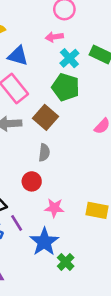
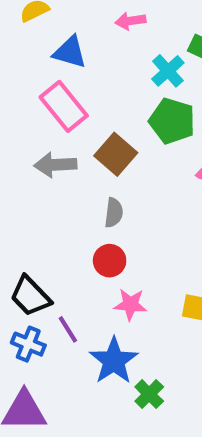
cyan cross: (69, 58) -> (168, 71), moved
green pentagon: (66, 87) -> (172, 121), moved
red circle: (32, 181) -> (110, 261), moved

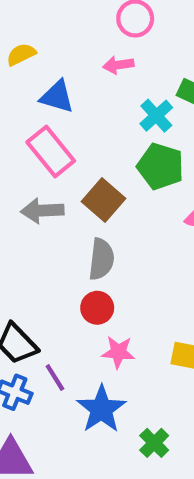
gray semicircle: (114, 213) -> (101, 259), size x1.4
green cross: (149, 394) -> (154, 443), moved

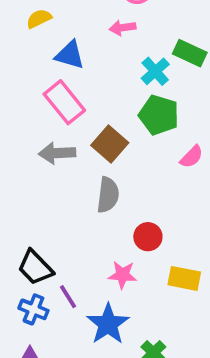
red circle: (97, 308) -> (148, 237), moved

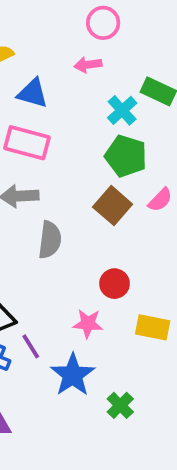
pink rectangle: (64, 102) -> (27, 143), turned -36
brown square: (110, 144) -> (113, 206), moved
gray semicircle: (108, 195) -> (50, 240), moved

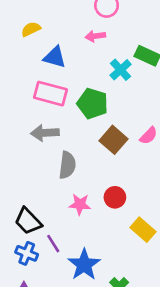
green pentagon: (126, 156) -> (93, 103), moved
pink star: (88, 324) -> (80, 204), moved
yellow rectangle: (153, 327) -> (143, 230), turned 30

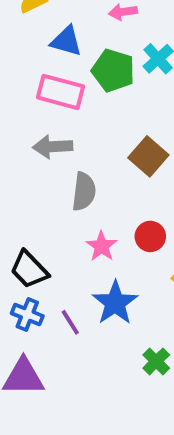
green pentagon: (93, 103) -> (113, 70), moved
pink star: (80, 204) -> (101, 246), turned 30
purple line: (53, 244) -> (70, 322), moved
blue star: (84, 265) -> (115, 303), moved

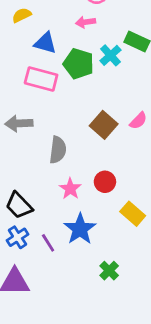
gray arrow: (53, 147) -> (19, 123), moved
blue cross: (27, 315) -> (17, 237), turned 35

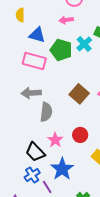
yellow semicircle: (22, 15) -> (20, 15), turned -64
gray arrow: (19, 123) -> (31, 93), moved
black trapezoid: (19, 205) -> (35, 152), moved
blue cross: (17, 237) -> (32, 175), moved
purple line: (48, 243) -> (47, 187), moved

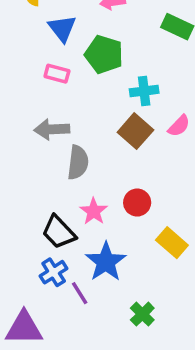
blue triangle: (37, 35) -> (62, 28), turned 36
cyan cross: (84, 44) -> (144, 91), moved, turned 35
pink rectangle: (34, 61) -> (57, 74), size x0.6

